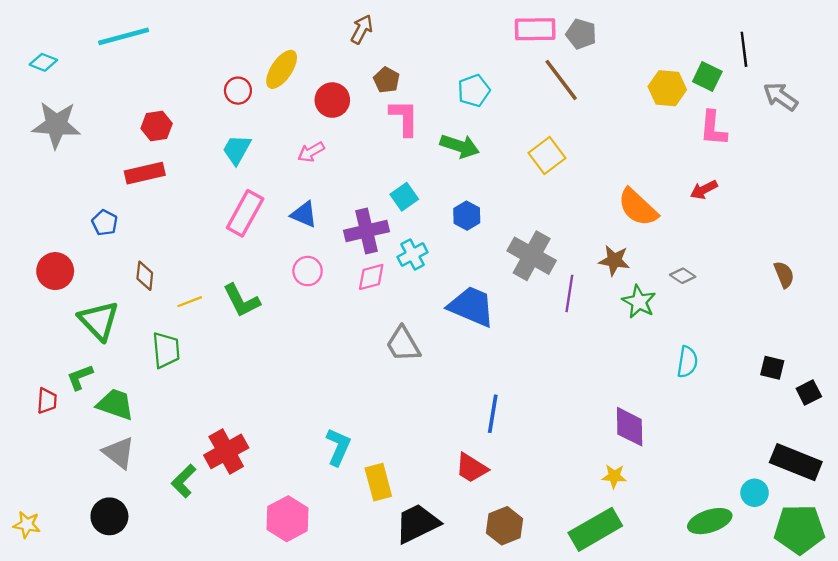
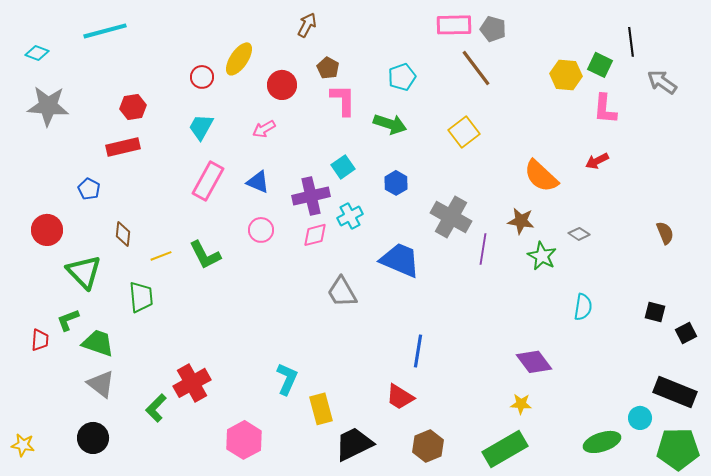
purple diamond: (630, 427) -> (534, 362), turned -36

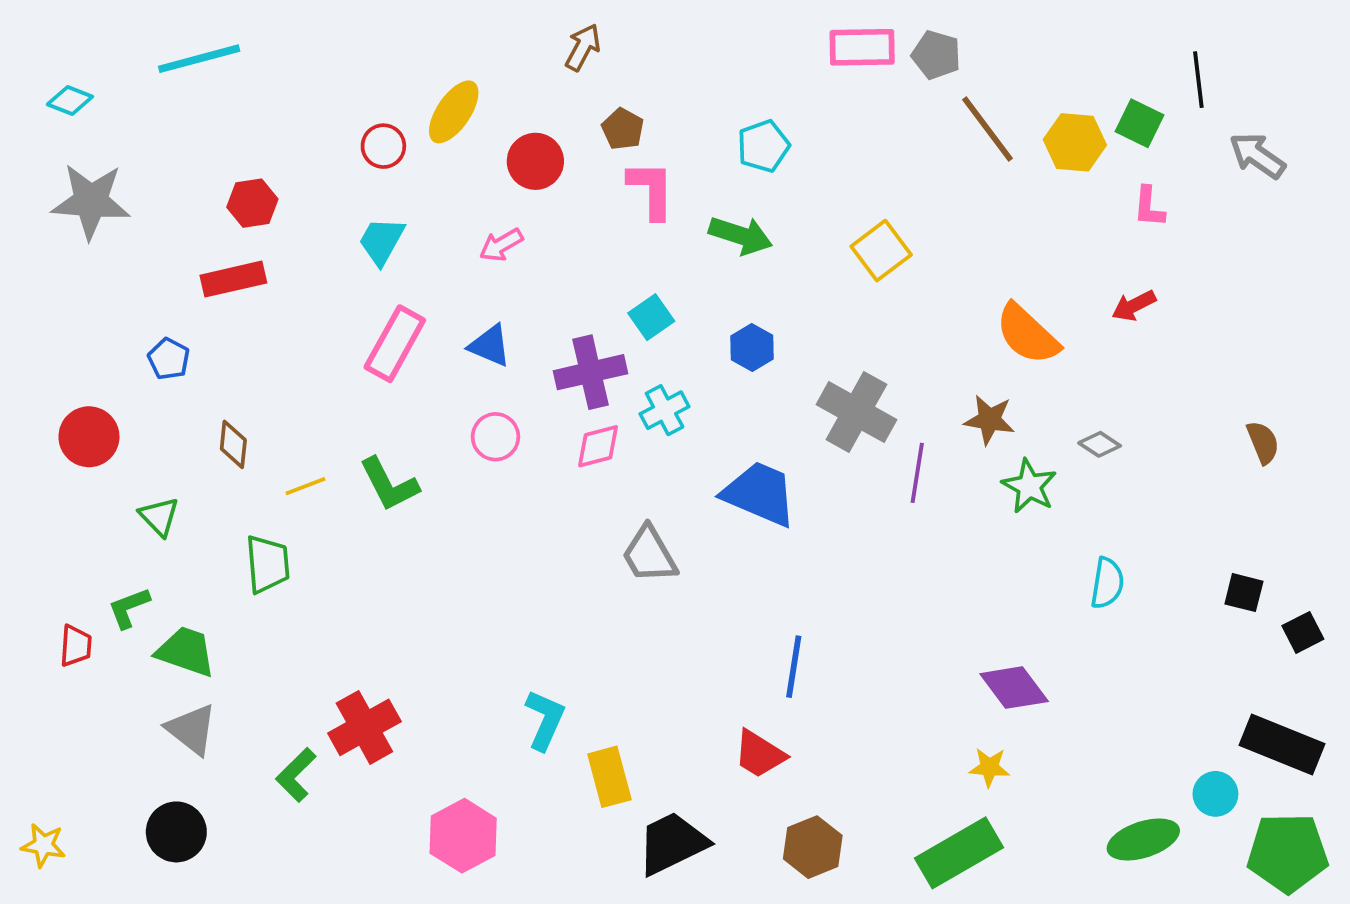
brown line: (476, 68) -> (988, 129), moved
pink L-shape: (605, 109) -> (1149, 207), size x0.7
green triangle: (84, 272) -> (159, 517), size x0.6

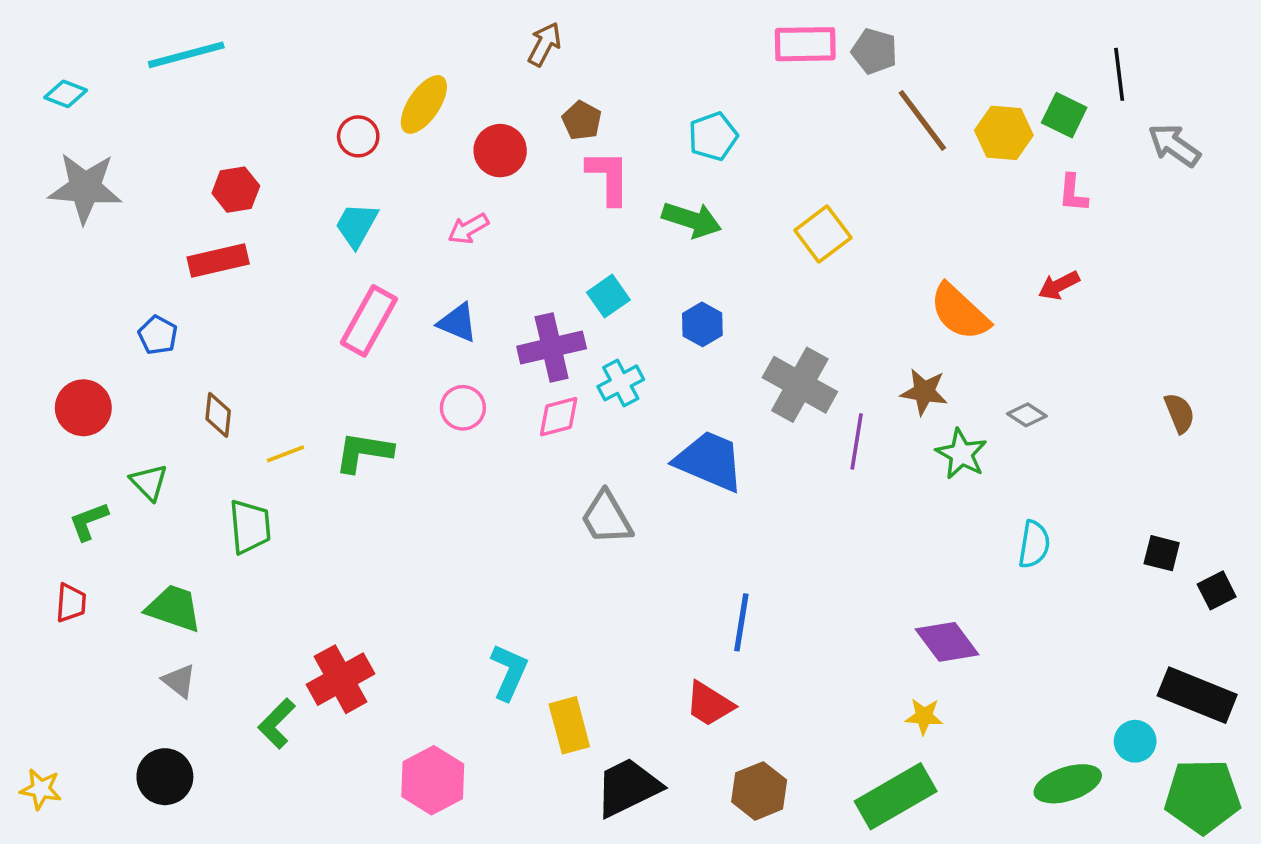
green L-shape: (389, 484) -> (364, 452), turned 126
green L-shape: (129, 608) -> (89, 521), moved
gray triangle: (192, 729) -> (179, 681), size x0.7

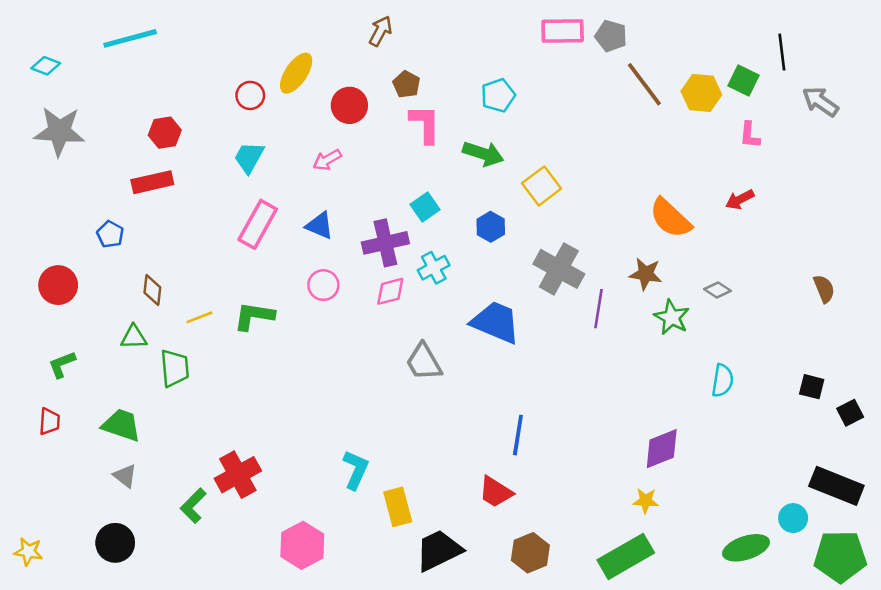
yellow square: (823, 234) -> (542, 186), moved
green triangle: (149, 482) -> (134, 337), moved, turned -48
purple diamond: (947, 642) -> (662, 449), turned -75

